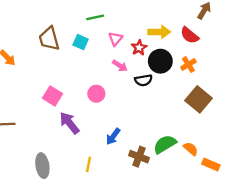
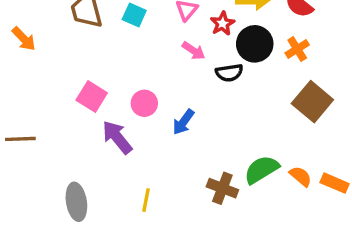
pink circle: (96, 94) -> (144, 103), moved
blue arrow: (113, 136) -> (183, 122), moved
orange rectangle: (211, 164) -> (335, 183), moved

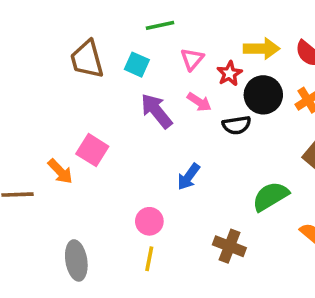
orange arrow: (24, 39) -> (60, 171), moved
pink circle: (144, 103) -> (149, 221), moved
purple arrow: (117, 137) -> (156, 111), moved
green semicircle: (261, 170) -> (270, 196), moved

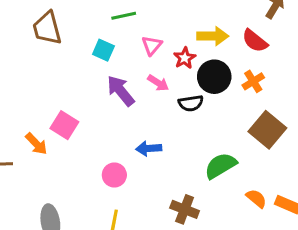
brown trapezoid: (87, 59) -> (47, 28), moved
blue arrow: (189, 177) -> (149, 148), turned 50
pink circle: (149, 221) -> (114, 175), moved

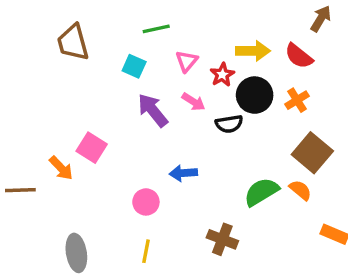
orange semicircle: (256, 198) -> (300, 190), moved

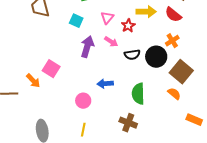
black circle: (255, 95) -> (156, 57), moved
purple arrow: (153, 110) -> (87, 47), turned 55
green semicircle: (261, 192) -> (138, 94), moved, turned -60

